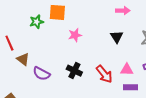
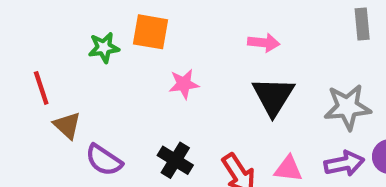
pink arrow: (123, 11) -> (264, 43), moved
black triangle: (117, 37) -> (273, 96), size x1.5

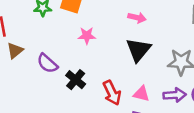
brown triangle: (67, 125) -> (15, 51), turned 30
purple semicircle: (104, 160) -> (47, 63), moved

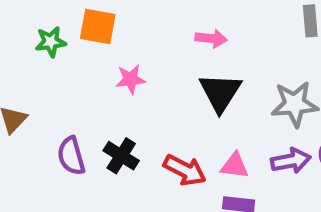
purple semicircle: (47, 63) -> (71, 156), moved, turned 40
red arrow: (112, 93) -> (185, 170), turned -30

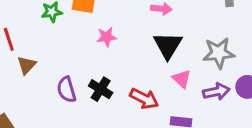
pink triangle: (235, 166) -> (182, 79), moved, turned 36

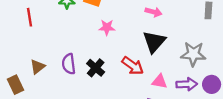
brown triangle: (27, 65) -> (38, 67), moved
pink triangle: (182, 79) -> (160, 81), moved, turned -42
red arrow: (144, 99) -> (133, 66), moved

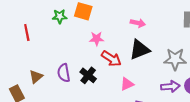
black triangle: (154, 42) -> (140, 50), turned 30
red arrow: (133, 66) -> (111, 59), moved
pink triangle: (160, 81) -> (127, 84), moved, turned -32

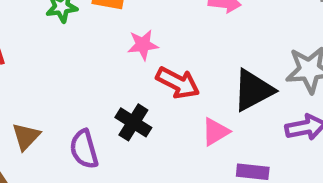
black triangle: (140, 50) -> (253, 90), moved
purple semicircle: (64, 73) -> (84, 149), moved

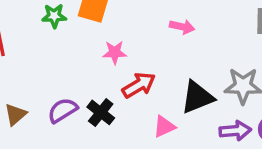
red arrow: (178, 83) -> (139, 85), turned -64
purple semicircle: (84, 149) -> (63, 110), moved, turned 68

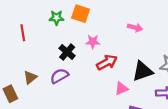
black cross: (101, 112) -> (67, 52), moved

